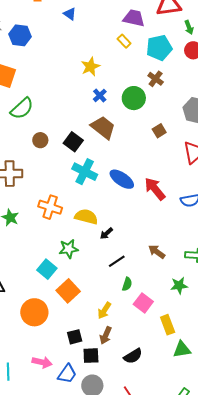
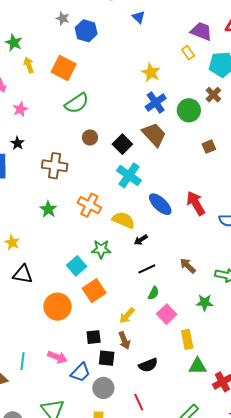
yellow star: (90, 67) -> (151, 72), turned -30
blue cross: (100, 95) -> (156, 102), size x1.5
blue ellipse: (122, 179) -> (160, 204), moved
brown arrow: (106, 335) -> (124, 340), turned -54

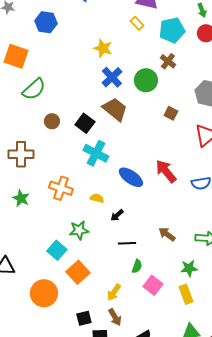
blue hexagon: (86, 31) -> (46, 22), moved
brown square: (209, 147) -> (171, 113), turned -32
yellow semicircle: (124, 220) -> (97, 198), size x0.6
black line: (147, 269) -> (127, 243), turned 30
yellow rectangle: (187, 339) -> (186, 294), moved

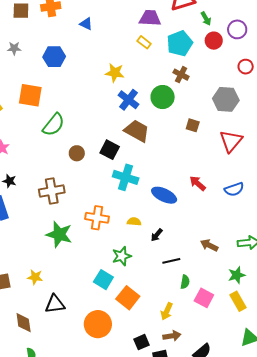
red arrow: (166, 171) -> (198, 183), size x0.7
green star: (21, 198) -> (59, 234), size x1.5
brown arrow: (115, 317) -> (172, 336), turned -60

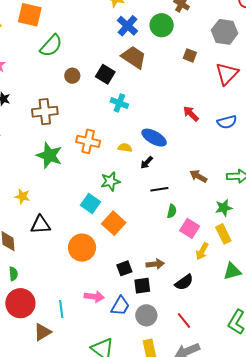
cyan cross: (126, 177) -> (119, 103), size x0.7
blue ellipse: (164, 195) -> (154, 138), moved
yellow arrow: (167, 311) -> (202, 251), moved

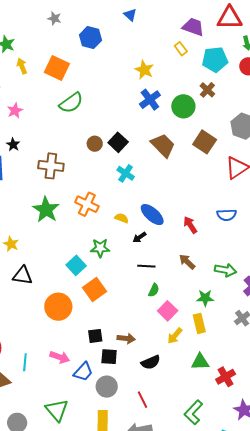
brown square: (190, 55) -> (205, 142), size x1.6
brown trapezoid: (134, 57) -> (163, 145), moved
brown circle: (72, 76) -> (95, 144), moved
red arrow: (191, 114) -> (190, 225), moved

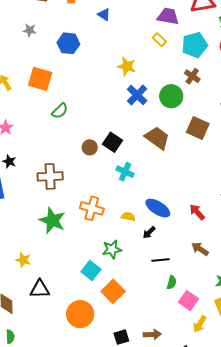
green semicircle: (71, 103) -> (60, 111), size x0.7

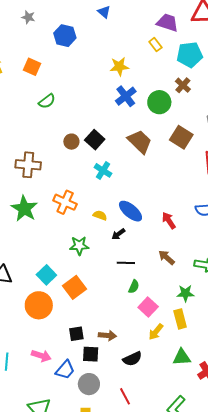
yellow star: (127, 66) -> (119, 66), turned -30
orange square: (40, 79) -> (32, 67), size x0.7
cyan square: (91, 270) -> (46, 275), moved

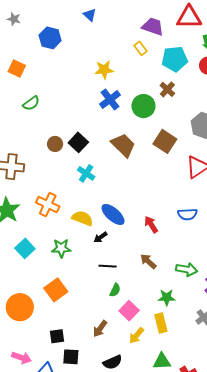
yellow semicircle: (100, 215) -> (82, 218), size x1.5
cyan square: (46, 275) -> (25, 248), moved
brown arrow: (107, 335) -> (100, 329), moved, turned 120

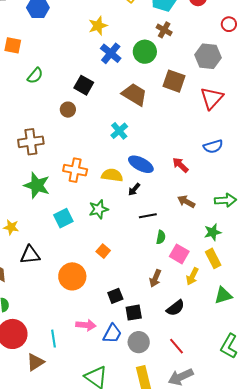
black square: (78, 142) -> (84, 85), moved
cyan cross: (86, 173) -> (119, 131), moved, turned 30
cyan square: (25, 248) -> (63, 218), turned 30
orange square: (56, 290) -> (103, 251), size x0.6

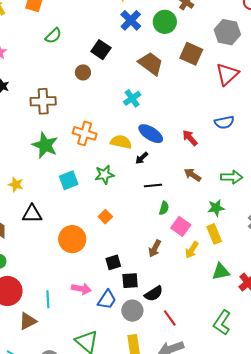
black semicircle: (175, 308) -> (154, 294), moved

